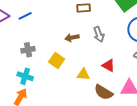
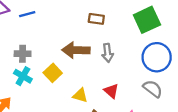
brown arrow: (72, 38) -> (76, 50), size x1.6
cyan cross: (25, 76) -> (23, 76), moved

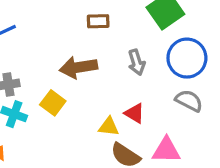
gray arrow: (107, 53) -> (137, 62), moved
yellow triangle: (80, 95) -> (109, 127), moved

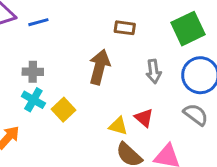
brown arrow: (78, 67) -> (99, 67), turned 104
yellow square: (53, 103) -> (64, 110), moved

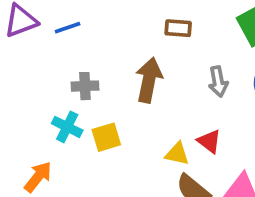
gray cross: (33, 72) -> (85, 86), moved
yellow square: (64, 110) -> (106, 137), turned 30

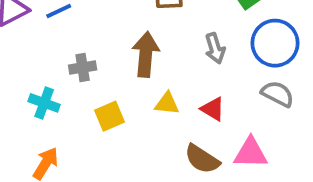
cyan cross: (67, 127) -> (44, 103), moved
yellow triangle: (177, 154) -> (167, 104), moved

